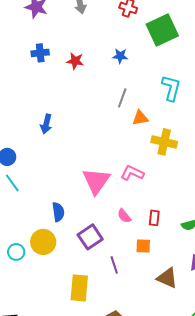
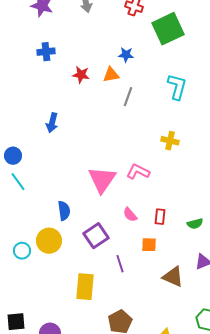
red star: (75, 61) -> (81, 75), moved
orange triangle: (140, 118) -> (111, 75), moved
yellow cross: (164, 142) -> (170, 141), size x0.7

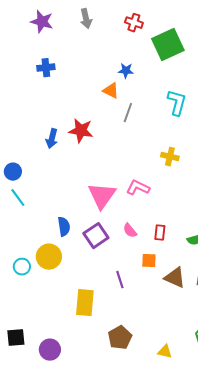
red star: (81, 75) -> (81, 131), moved, size x1.4
orange triangle: (111, 75) -> (111, 91), turned 36
purple square: (96, 236) -> (96, 236), moved
brown triangle: (173, 277) -> (175, 278), moved

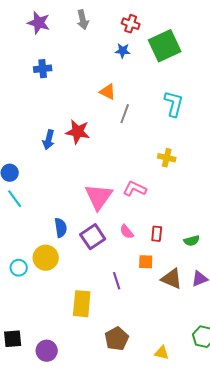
blue star: (126, 71) -> (123, 51), moved

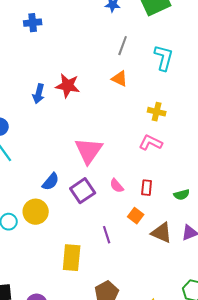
orange triangle: (108, 92) -> (120, 79), moved
gray line: (125, 114) -> (123, 46), moved
pink L-shape: (135, 189) -> (151, 143), moved
blue semicircle: (61, 228) -> (51, 182), turned 48
orange square: (146, 262) -> (136, 216), turned 35

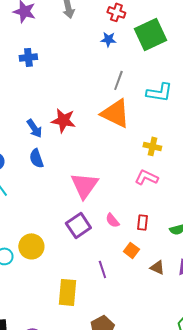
cyan L-shape: (164, 58) -> (159, 92), turned 84
orange triangle: (120, 79) -> (115, 113), size x1.8
blue arrow: (39, 94) -> (34, 128), turned -48
blue semicircle: (51, 182) -> (36, 158), moved, turned 120
brown triangle: (162, 233) -> (157, 267), size x0.7

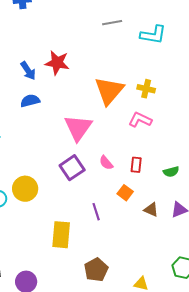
gray line: (118, 80) -> (112, 23), turned 60
orange triangle: (115, 113) -> (109, 91), moved, turned 44
blue semicircle: (36, 158) -> (30, 101), turned 96

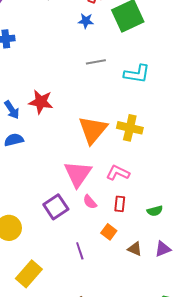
yellow cross: (146, 89) -> (130, 128), size x1.4
pink L-shape: (140, 120) -> (118, 173), moved
pink triangle: (78, 128) -> (78, 174), moved
yellow rectangle: (61, 235) -> (29, 274), moved, turned 36

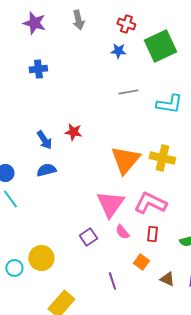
red star: (41, 102) -> (73, 132), size x0.7
pink L-shape: (118, 173) -> (150, 203), size x1.4
purple square: (56, 207) -> (88, 237), size x0.7

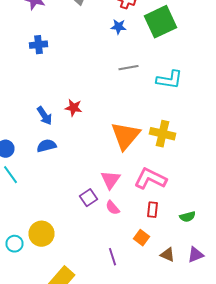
pink triangle: (110, 204) -> (110, 180), size x0.7
pink semicircle: (122, 232) -> (112, 208), moved
purple square: (88, 237) -> (88, 198), moved

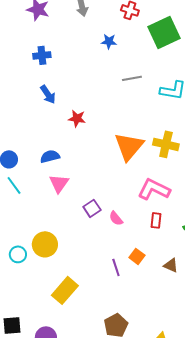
blue star: (118, 27) -> (109, 41), moved
blue arrow: (44, 116) -> (48, 94), moved
pink triangle: (110, 180) -> (59, 183), moved
orange square: (142, 238) -> (137, 256), moved

